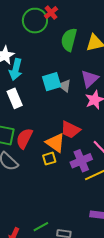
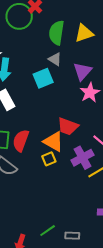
gray triangle: (65, 86) -> (55, 59), moved

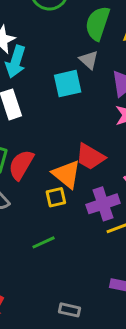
green line: (48, 231) -> (43, 242), moved

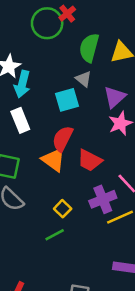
red semicircle: (21, 165) -> (63, 139), moved
orange triangle: (67, 174) -> (53, 160), moved
yellow square: (56, 197) -> (63, 209), moved, turned -30

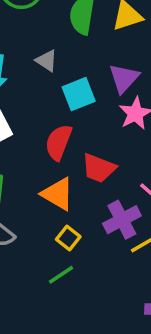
gray triangle: (84, 79) -> (47, 61), moved
cyan square: (67, 100) -> (79, 94), moved
orange triangle: (53, 160) -> (58, 194), moved

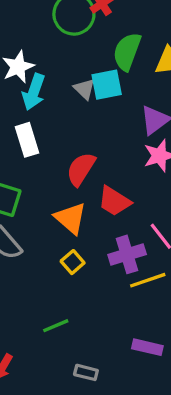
cyan square: (79, 94) -> (107, 85), moved
green line: (61, 275) -> (56, 326), moved

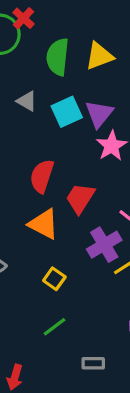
cyan square: (107, 85) -> (67, 112), moved
red trapezoid: (114, 201) -> (80, 198), turned 104
yellow square: (73, 262) -> (54, 279), moved

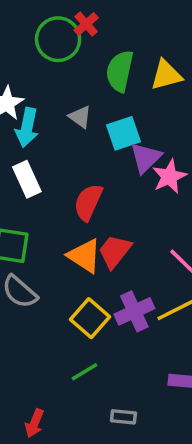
purple triangle: (99, 114) -> (146, 158), moved
red trapezoid: (80, 198) -> (115, 251), moved
purple cross: (104, 245) -> (134, 311), moved
yellow square: (54, 279) -> (90, 318), size x1.5

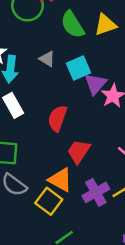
green semicircle: (120, 71) -> (73, 25), turned -40
orange triangle: (84, 256) -> (60, 180), moved
yellow square: (90, 318) -> (49, 201), moved

